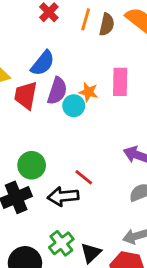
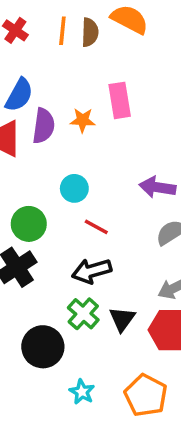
cyan circle: (74, 106) -> (74, 188), moved
black arrow: (63, 196) -> (92, 271), moved

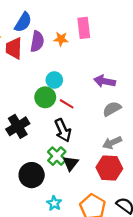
green circle: (29, 224) -> (45, 97), moved
black arrow: (92, 271) -> (63, 130), turned -100
black triangle: (122, 319) -> (71, 163), moved

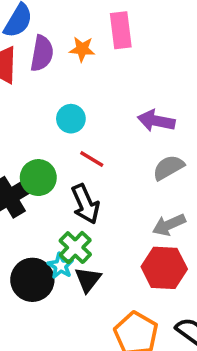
green circle: (45, 97) -> (38, 178), moved
black triangle: (71, 163) -> (88, 280), moved
cyan star: (54, 203) -> (60, 266), moved

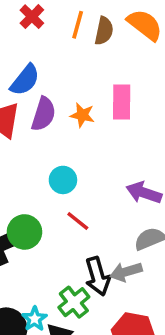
black arrow: (85, 204) -> (98, 276), moved
gray arrow: (169, 225) -> (126, 272), moved
green cross: (75, 248) -> (74, 302), moved

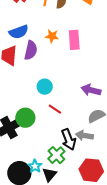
blue semicircle: (25, 80) -> (19, 32), turned 36
orange star: (82, 115) -> (52, 36), moved
gray arrow: (126, 272) -> (84, 136), turned 30

